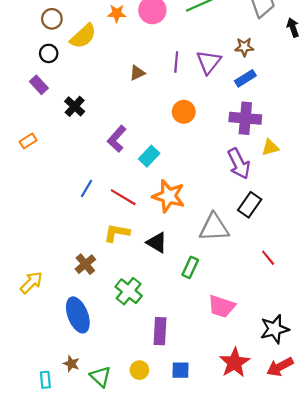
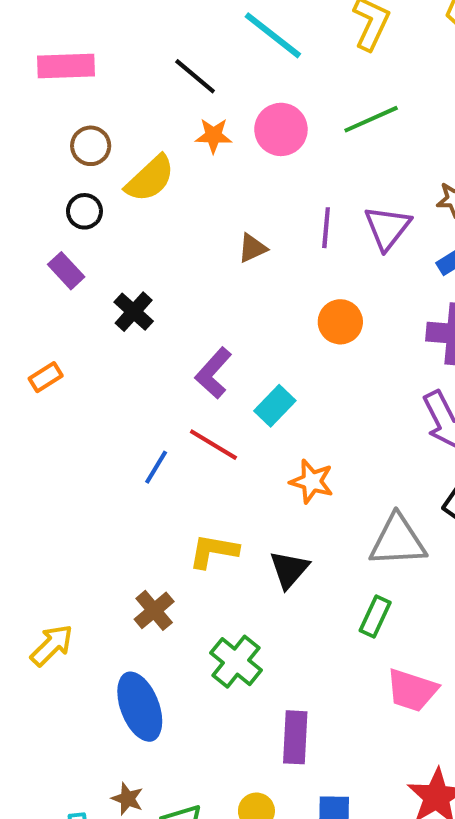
orange star: (169, 196) -> (312, 481), size x0.7
red line: (123, 197) -> (213, 445), moved
black triangle: (157, 243) -> (289, 569), turned 40
green rectangle: (190, 267) -> (375, 617), moved

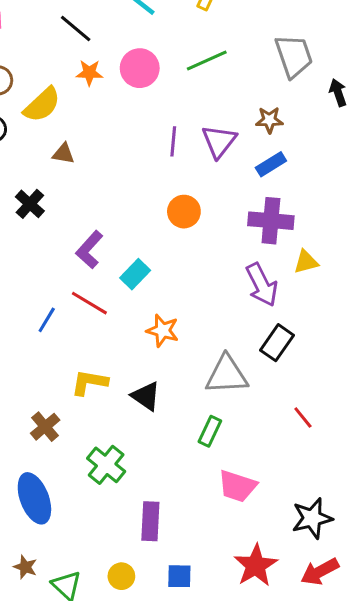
brown triangle: (252, 248) -> (63, 154), moved, turned 35
black triangle: (289, 569) -> (146, 396), turned -36

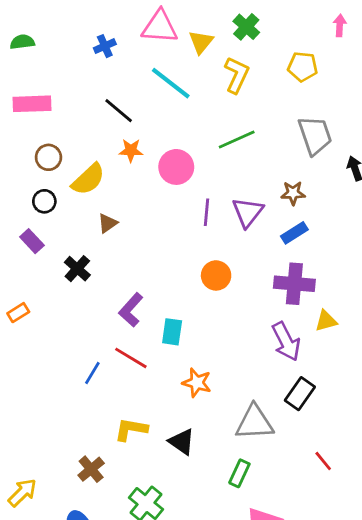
pink circle: (140, 68) -> (176, 167), moved
brown triangle: (63, 154) -> (108, 223), turned -45
cyan rectangle: (135, 274) -> (172, 332), turned -36

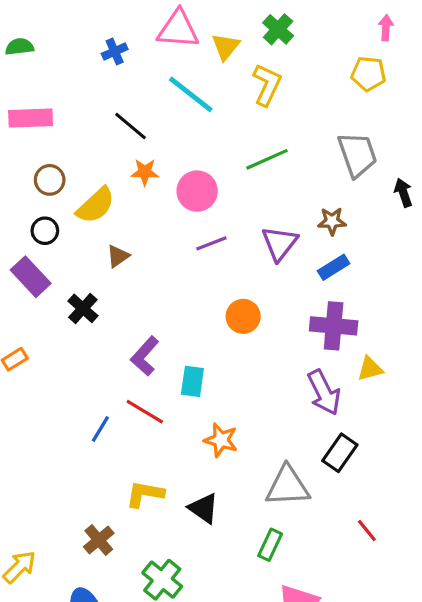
yellow pentagon: (303, 67) -> (368, 74), moved
purple line: (206, 212) -> (211, 243), moved, turned 64
purple rectangle: (32, 241) -> (31, 277), size x1.4

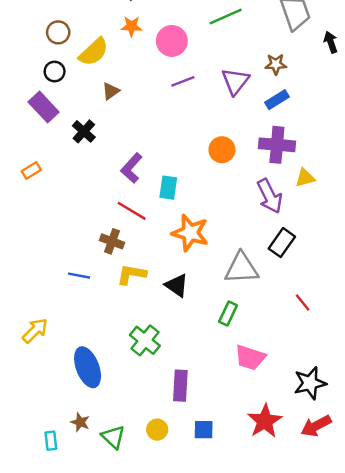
orange circle: (243, 316) -> (222, 150), moved
blue line: (100, 429) -> (79, 276), moved, turned 70
orange star: (221, 440) -> (190, 233), size x1.4
brown cross: (99, 540) -> (112, 241), moved, turned -30

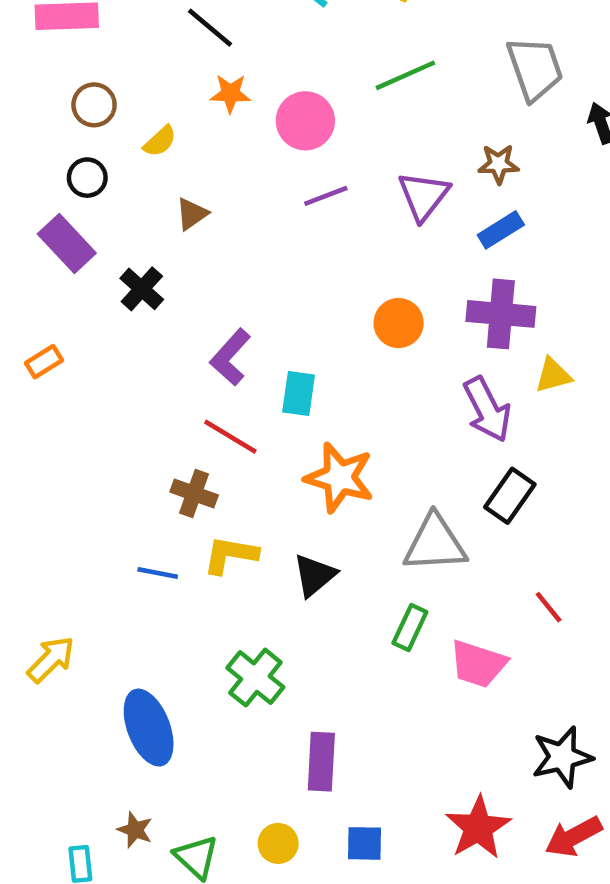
yellow semicircle: (94, 52) -> (160, 141), size x0.6
blue line: (79, 276) -> (158, 573), moved
black triangle: (177, 285) -> (314, 575), turned 45
pink trapezoid: (250, 357) -> (478, 664), moved

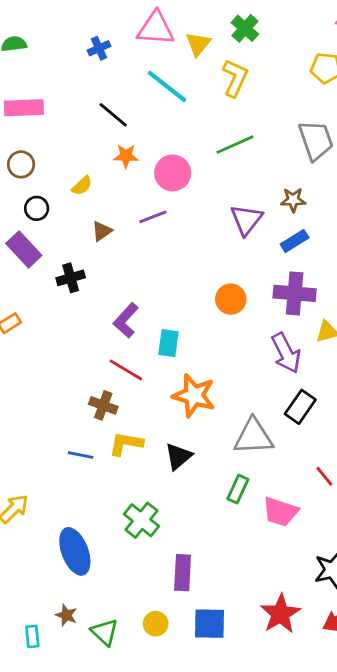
brown circle: (94, 105) -> (21, 164), moved
purple line: (326, 196) -> (153, 217), moved
black cross: (142, 289) -> (71, 278), turned 32
blue square: (364, 843) -> (210, 624), size x1.4

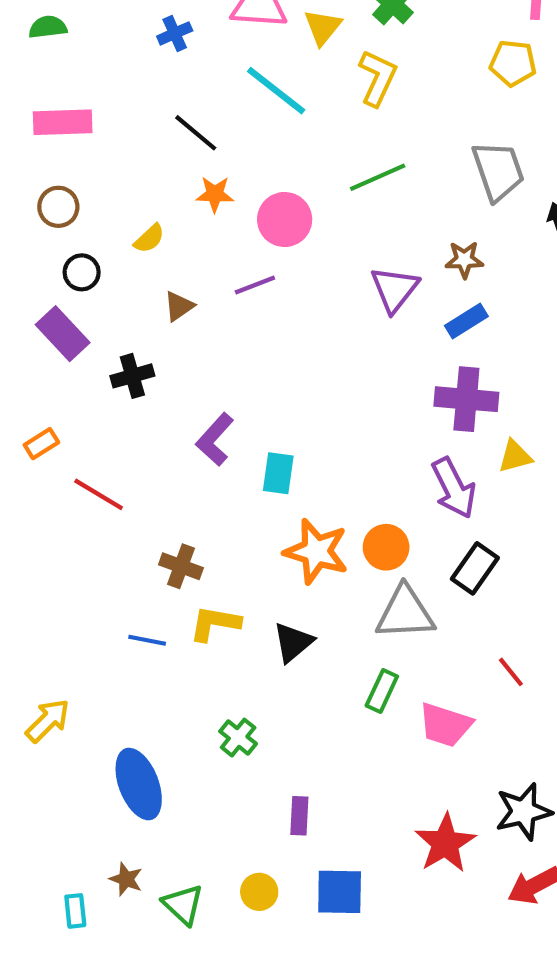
orange circle: (231, 299) -> (386, 547), moved
red line: (126, 370) -> (99, 494), moved
green cross: (141, 520) -> (238, 738), size x0.7
purple rectangle: (183, 573) -> (299, 816), size x0.7
red star: (280, 614) -> (445, 843), moved

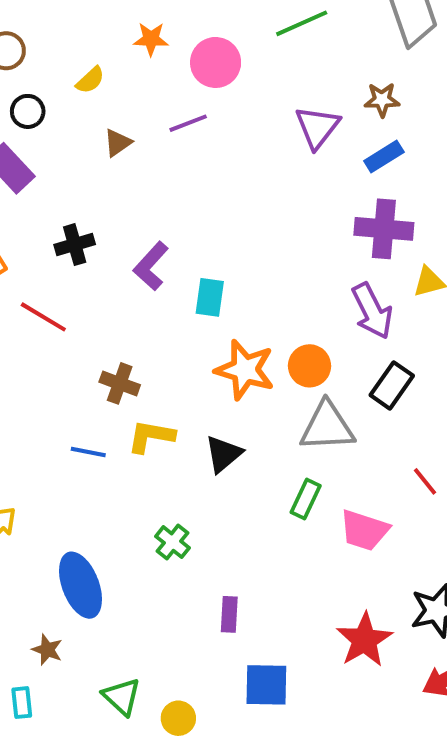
black cross: (132, 376) -> (75, 245), moved
brown star: (126, 879) -> (47, 650), moved
yellow circle: (259, 892) -> (178, 718), moved

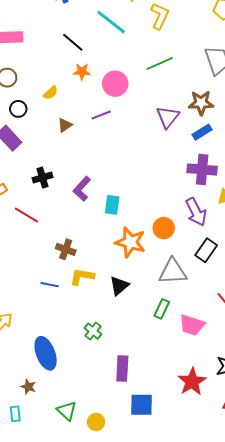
brown star: (382, 100) -> (201, 103), size x1.4
orange circle: (310, 366) -> (164, 228), moved
purple rectangle: (229, 614) -> (122, 368), size x1.4

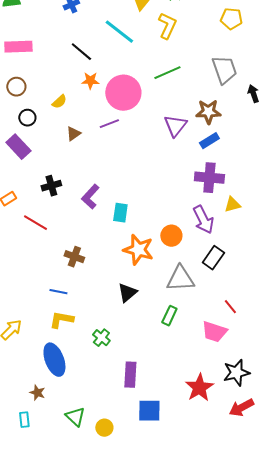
pink circle: (115, 84) -> (123, 93), size x1.4
yellow L-shape: (82, 277) -> (61, 320), moved
pink trapezoid: (192, 325) -> (214, 332), moved

